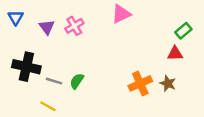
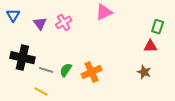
green rectangle: (183, 31) -> (158, 27), turned -32
orange cross: (140, 83) -> (92, 72), moved

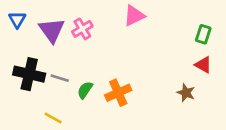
purple triangle: (40, 24) -> (52, 30), size x1.5
red triangle: (150, 46) -> (203, 65), moved, turned 32
gray line: (46, 70) -> (60, 78), moved

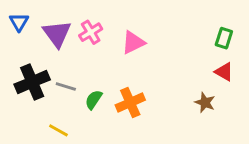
pink triangle: (134, 16) -> (133, 42), moved
black cross: (29, 74) -> (32, 82), turned -36

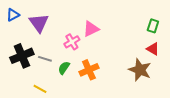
blue triangle: (19, 22) -> (13, 15), turned 32
pink cross: (91, 32) -> (72, 42), moved
brown star: (205, 103) -> (140, 70), size x1.6

